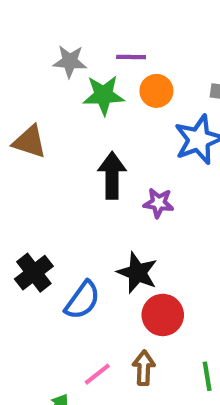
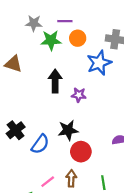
black star: (137, 273) -> (68, 130), turned -30

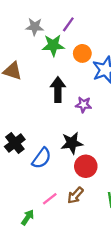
purple line: (65, 21) -> (68, 24), turned -56
orange circle: (78, 38) -> (82, 53), moved
brown arrow: (71, 178) -> (75, 195), turned -140

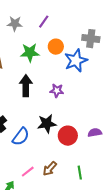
green star: (53, 45) -> (30, 53), moved
black arrow: (58, 90) -> (26, 86), moved
red circle: (86, 166) -> (68, 136), moved

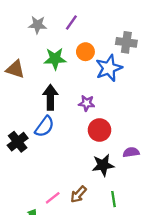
black star: (47, 124) -> (103, 165), moved
red circle: (68, 136) -> (99, 130), moved
blue semicircle: (21, 137) -> (45, 127), moved

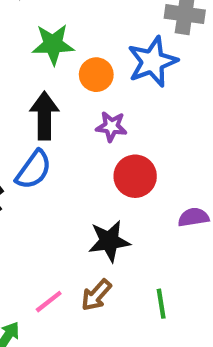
orange circle: (85, 52) -> (96, 75), moved
black star: (103, 165) -> (109, 241), moved

